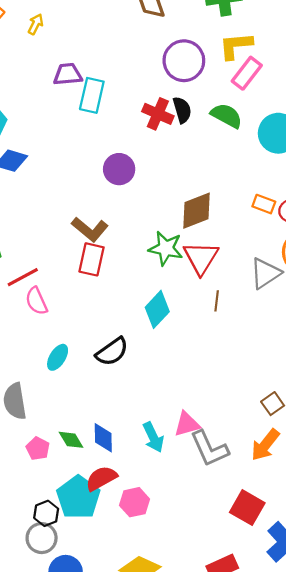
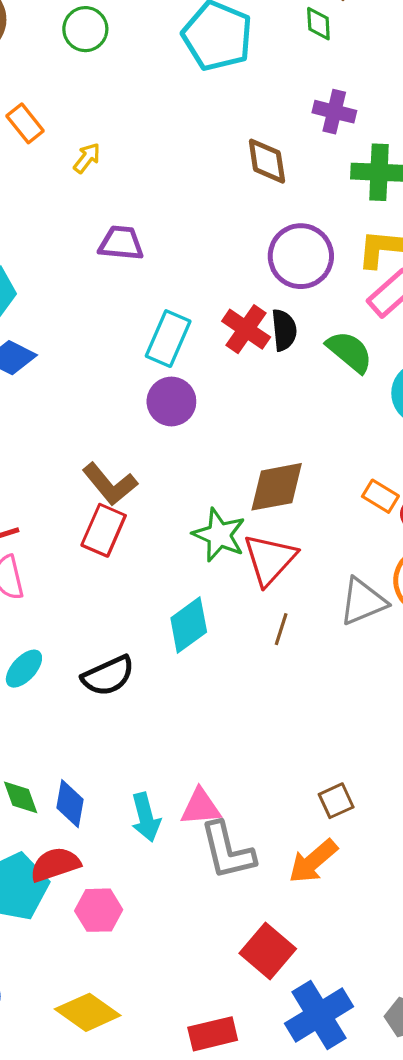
cyan rectangle: (92, 95) -> (168, 339), moved

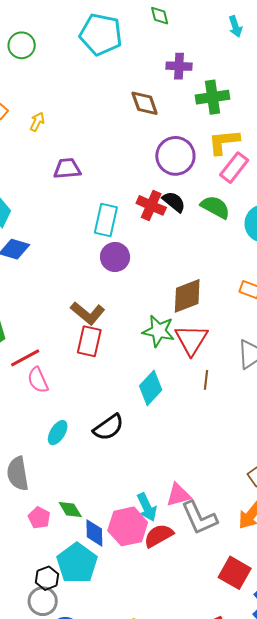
black semicircle: (284, 330) -> (174, 202), turned -35
blue diamond: (70, 804) -> (94, 533), moved
red semicircle: (55, 864) -> (159, 536), moved
pink hexagon: (99, 910) -> (128, 526), moved, size x1.4

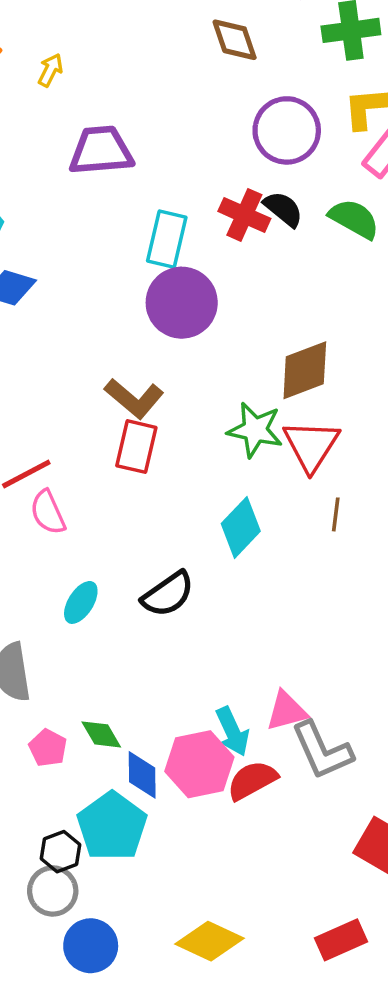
purple trapezoid: (67, 169) -> (101, 151), size x1.4
purple circle: (115, 257) -> (182, 303), size x1.4

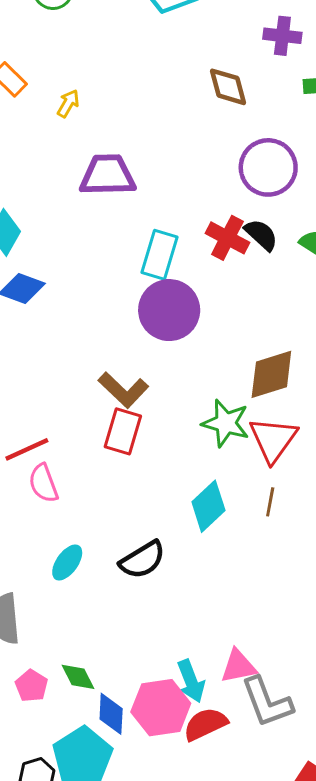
brown line: (336, 514) -> (270, 502), moved

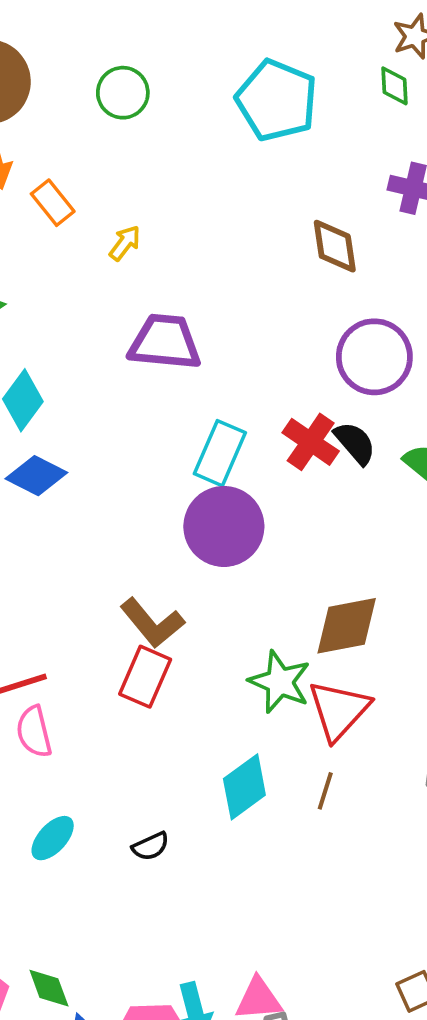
black semicircle: (142, 560) -> (151, 846), size x0.6

